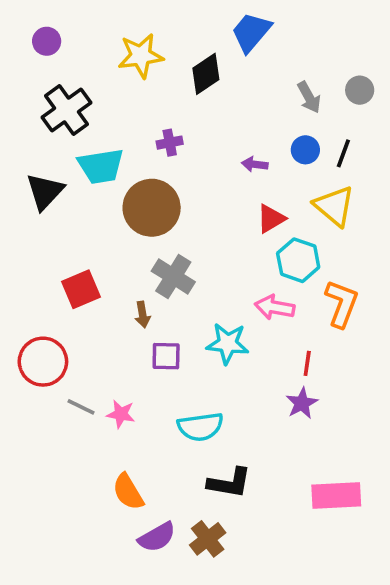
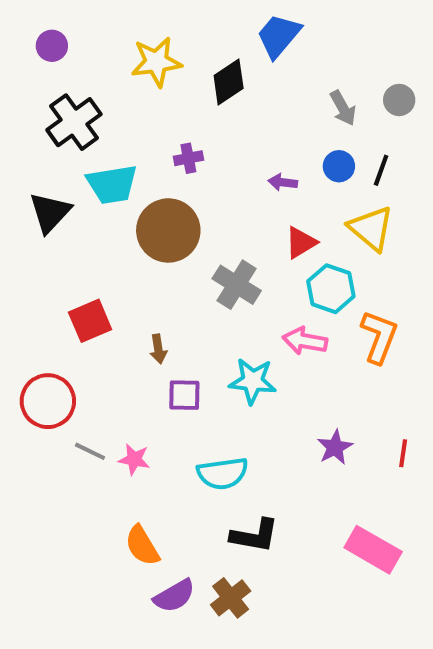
gray cross: (173, 277) -> (237, 285), moved
red line: (307, 363) -> (403, 453), moved
pink rectangle: (336, 495) -> (373, 550), turned 33

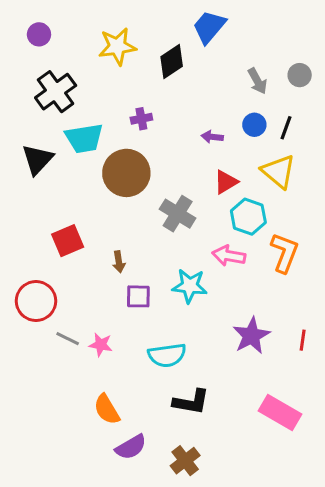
purple star: (335, 447) -> (251, 336), size x1.4
brown cross: (231, 598) -> (185, 461), moved

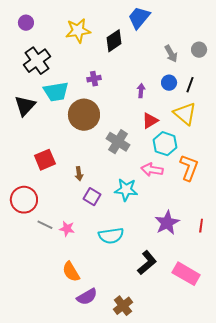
purple arrow: (212, 137) -> (141, 91), turned 88
purple square: (138, 296) -> (92, 197), turned 30
black L-shape: (191, 402) -> (147, 263), moved, turned -50

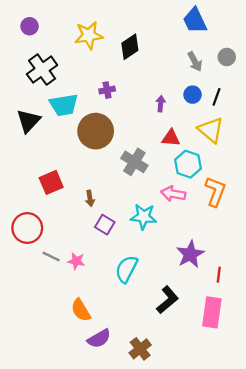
blue trapezoid: (139, 18) -> (195, 21), moved, turned -65
red triangle: (150, 121) -> (171, 138), turned 36
red line: (201, 226) -> (219, 275), moved
cyan semicircle: (111, 236) -> (126, 269), turned 125
pink rectangle: (186, 274) -> (212, 312), turned 68

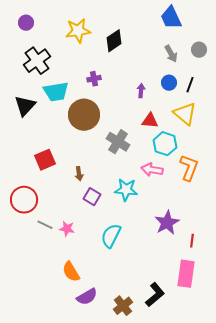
black L-shape: (167, 300) -> (155, 295), moved

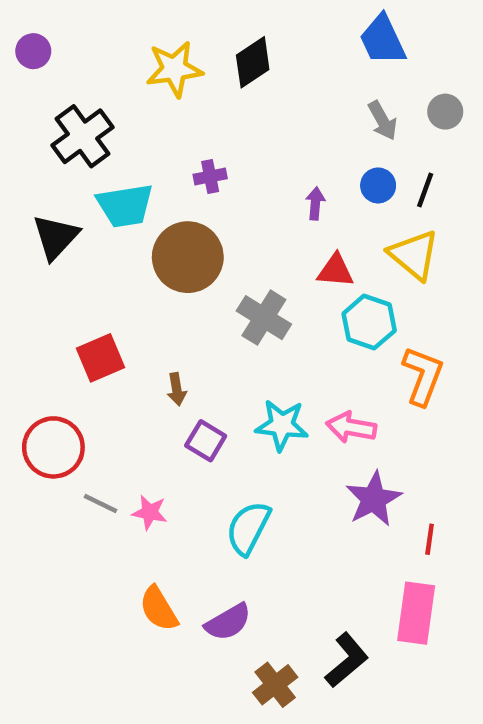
purple circle: (26, 23) -> (33, 51), moved
black diamond: (114, 41) -> (253, 62), moved
pink arrow: (152, 170) -> (351, 427), moved
purple semicircle: (87, 297) -> (228, 622), moved

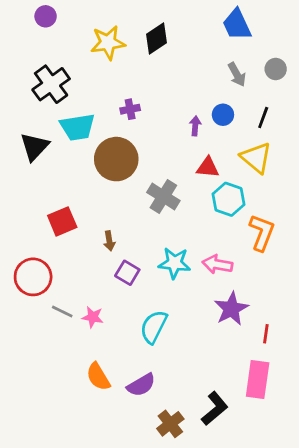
purple circle: (33, 51) -> (46, 16), moved
blue circle: (378, 185) -> (223, 115), moved

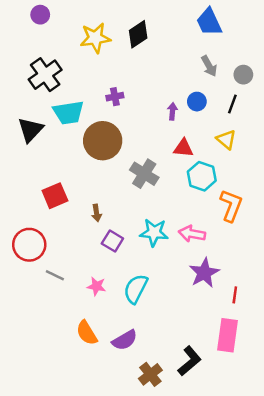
gray circle: (276, 69) -> (243, 75), moved
yellow triangle: (256, 158) -> (226, 139), size x0.7
pink star: (93, 317) -> (97, 286), moved

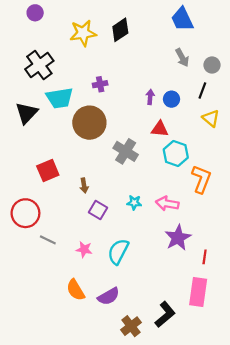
blue circle: (197, 102) -> (171, 99), moved
yellow triangle: (226, 139) -> (211, 118), moved
cyan star: (154, 232) -> (134, 203), size x0.6

